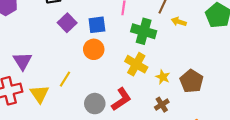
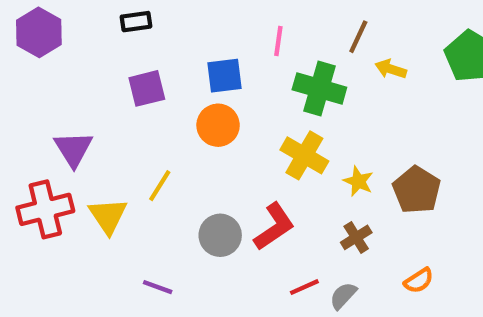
purple square: (67, 23) -> (147, 88), moved, turned 30

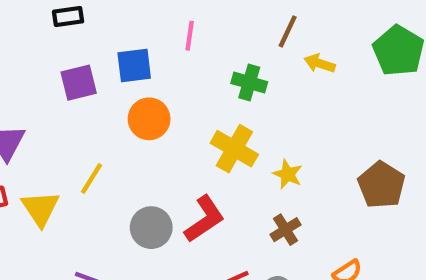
pink line: (278, 41) -> (190, 36), moved
blue square: (224, 76) -> (134, 66), moved
green cross: (319, 88) -> (249, 83), size x0.7
brown pentagon: (417, 190) -> (381, 185), moved

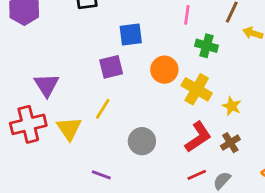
pink line: (190, 36) -> (187, 15), moved
purple square: (79, 83) -> (111, 67), moved
orange circle: (149, 119) -> (164, 70), moved
red L-shape: (204, 219) -> (198, 137), moved

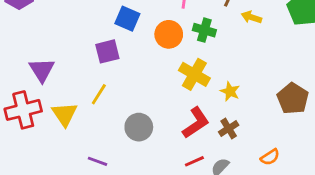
blue square: (131, 35) -> (127, 19), turned 30
orange circle: (164, 70) -> (169, 34), moved

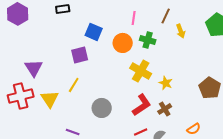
yellow arrow: (251, 17) -> (181, 31), turned -128

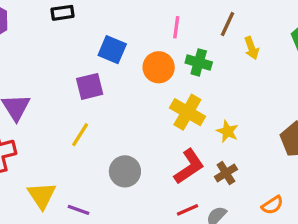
yellow triangle: (50, 99) -> (42, 195), moved

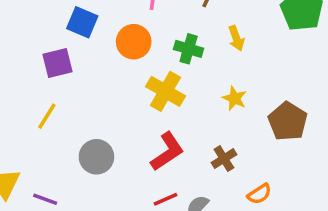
yellow arrow: (252, 48) -> (236, 38), moved
green cross: (199, 62) -> (189, 49), moved
yellow star: (228, 131) -> (235, 98), moved
brown cross: (226, 173) -> (224, 159), moved

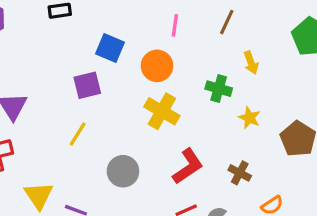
green cross: (189, 49) -> (219, 89), moved
yellow cross: (166, 91) -> (162, 111), moved
brown cross: (224, 159) -> (240, 173), turned -30

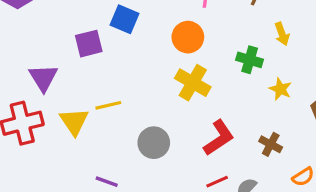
blue square: (110, 48) -> (125, 19), moved
purple square: (87, 85) -> (89, 44), moved
yellow line: (78, 134) -> (108, 105), turned 45
yellow triangle: (39, 196) -> (74, 122), moved

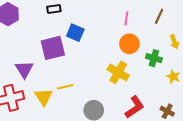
orange circle: (188, 37) -> (129, 44), moved
purple square: (89, 44) -> (53, 48), size x1.4

